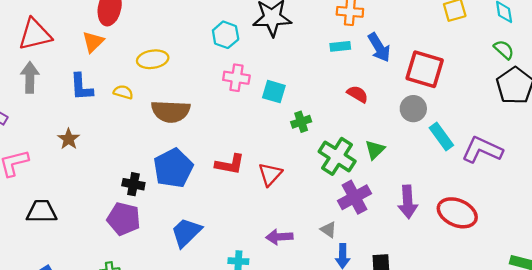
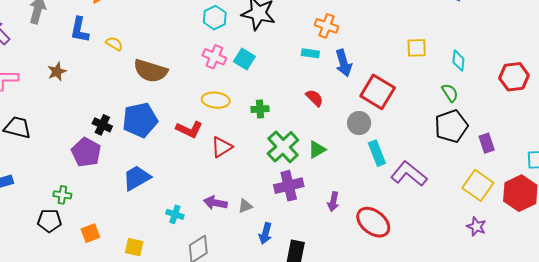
yellow ellipse: (153, 59) -> (216, 100), moved
cyan square: (274, 92) -> (244, 59), moved
purple arrow: (408, 202) -> (333, 202), size x0.7
gray triangle: (328, 230) -> (245, 206), moved, turned 49

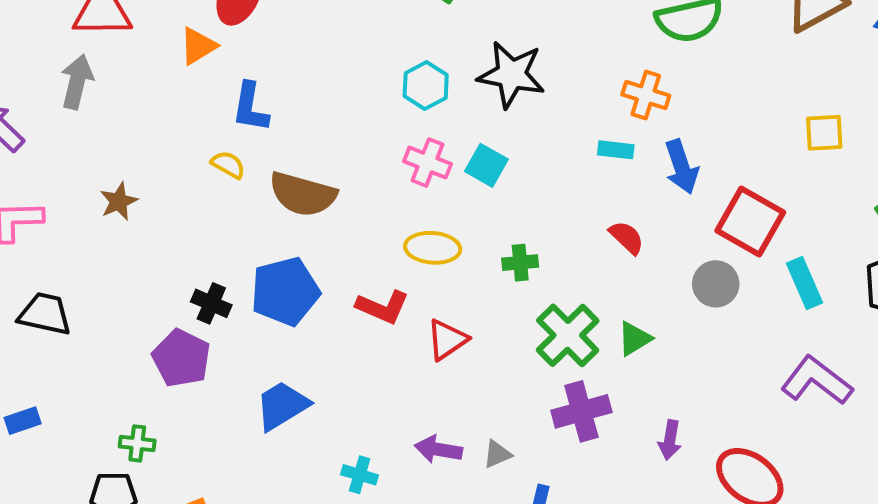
blue L-shape: (80, 30) -> (250, 107), moved
yellow semicircle: (114, 44) -> (228, 165), moved
cyan rectangle: (377, 153) -> (805, 283), moved

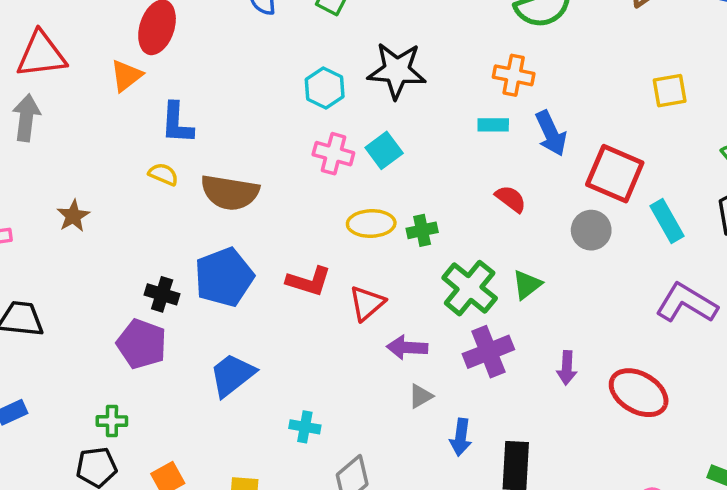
cyan square: (486, 165) -> (384, 150), turned 30
yellow ellipse: (433, 248) -> (371, 224), moved
purple arrow: (438, 449) -> (407, 348), moved

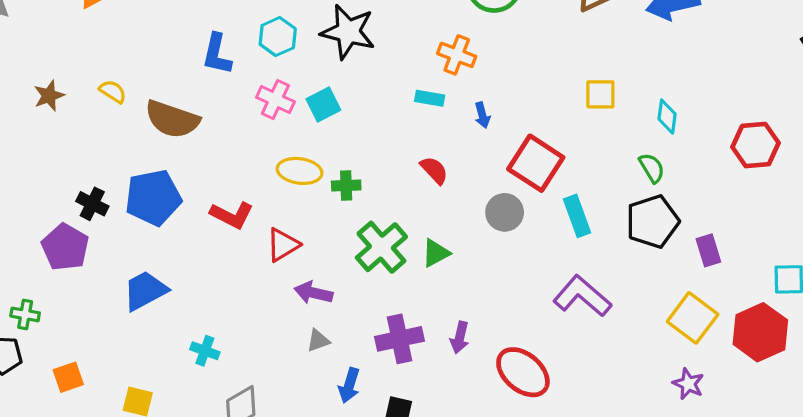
blue L-shape: (177, 123) -> (217, 54), moved
blue arrow: (551, 133) -> (482, 115), size x0.6
brown star: (73, 216) -> (49, 96), moved
purple cross: (488, 352) -> (399, 339), moved

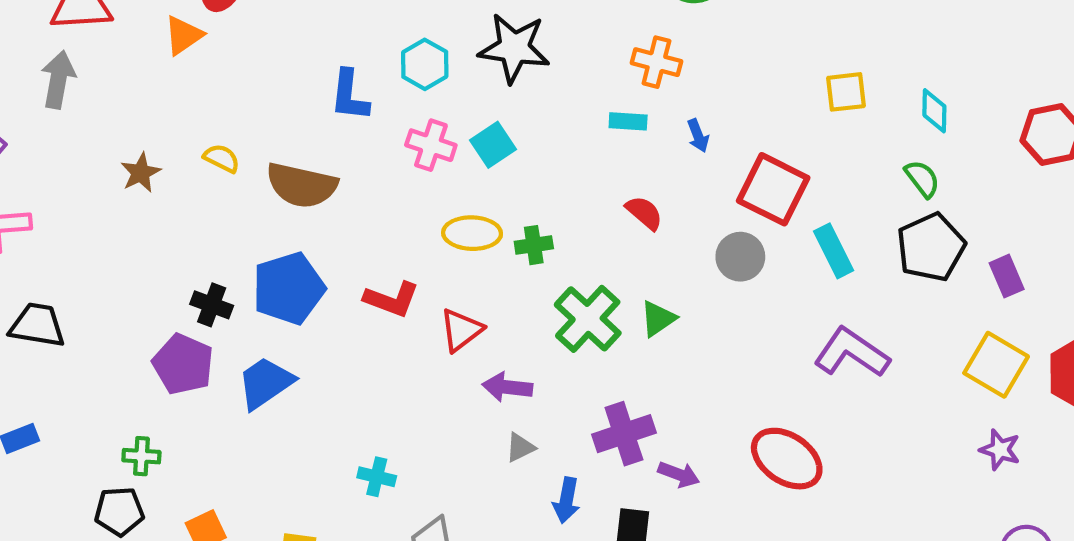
blue trapezoid: (145, 291) -> (265, 383), moved
purple arrow: (460, 337) -> (679, 474), moved, turned -76

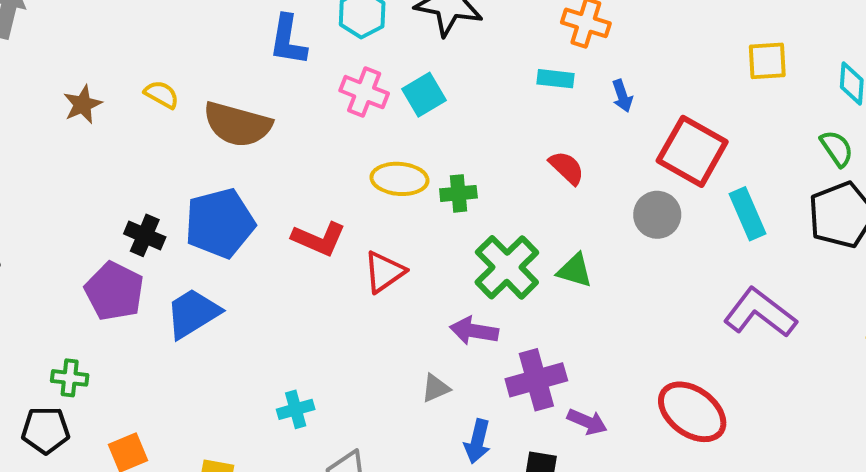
green triangle: (658, 319) -> (575, 271), turned 48
purple arrow: (507, 387) -> (474, 331), moved
cyan cross: (377, 477) -> (296, 409), turned -32

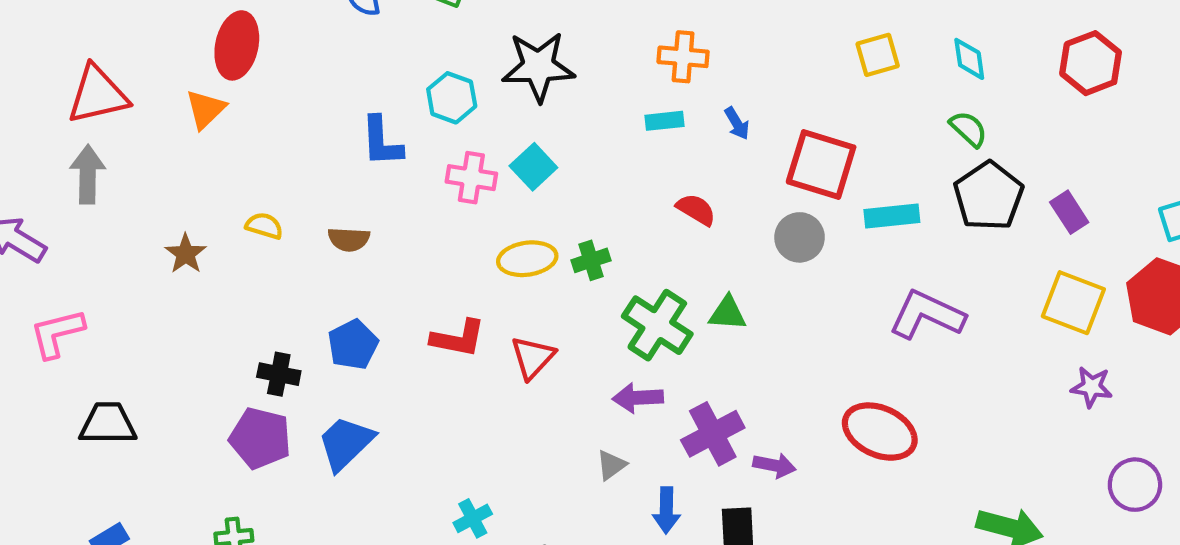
brown semicircle: (237, 124) -> (349, 239), size x0.6
cyan rectangle: (747, 214) -> (892, 216), turned -60
blue pentagon: (220, 223) -> (353, 345), size x0.7

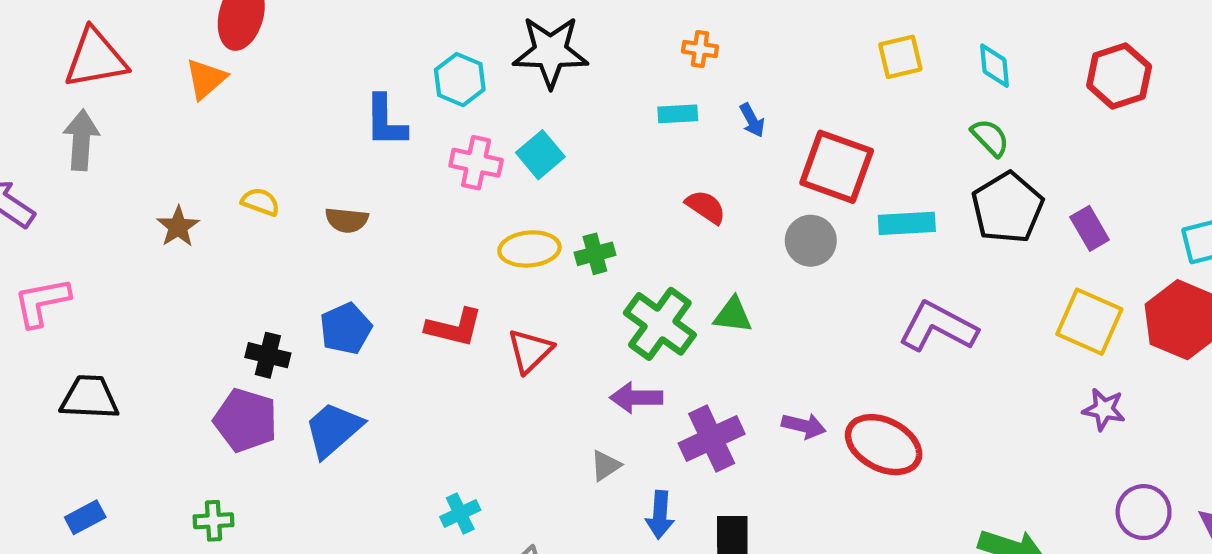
orange cross: (683, 57) -> (700, 49), size x0.7
purple arrow: (774, 465) -> (804, 426), moved

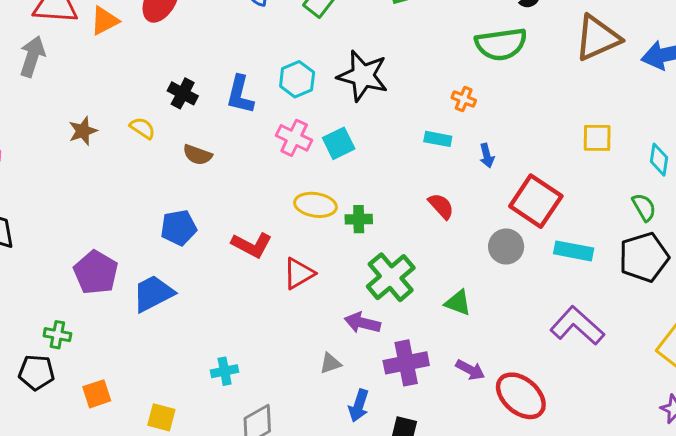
orange triangle: (206, 79) -> (105, 21), moved
green triangle: (733, 315) -> (458, 303), moved
black cross: (268, 355) -> (183, 93), moved

